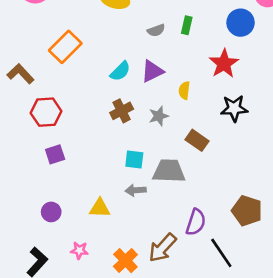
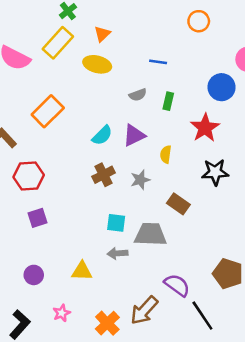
green rectangle: (187, 25) -> (168, 101), moved
purple semicircle: (196, 222) -> (177, 285), turned -72
pink star: (79, 250) -> (62, 313), turned -30

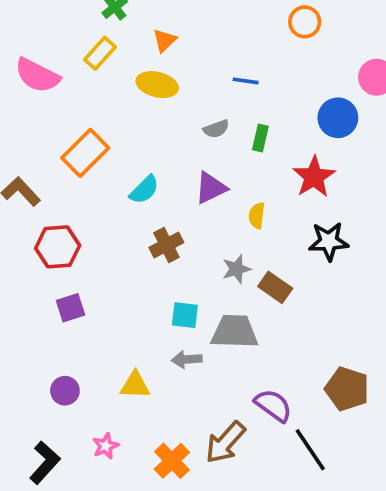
yellow rectangle: (58, 43) -> (100, 53), size x0.7
cyan semicircle: (102, 135) -> (144, 190), moved
gray star: (140, 180) -> (236, 269), moved

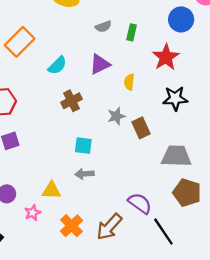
brown rectangle: (275, 287) -> (141, 128), turned 30
gray trapezoid: (235, 332) -> (176, 156), moved
pink star: (106, 446) -> (33, 213), moved
orange cross: (172, 461) -> (71, 226), moved

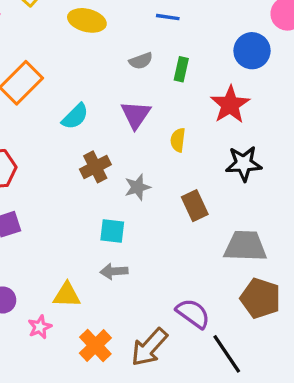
purple triangle: (100, 64) -> (136, 115), turned -30
gray star: (116, 116) -> (137, 187), moved

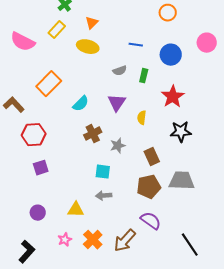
blue circle: (252, 51) -> (171, 55), moved
brown pentagon: (260, 298) -> (149, 187), moved, turned -30
pink star: (40, 327) -> (65, 240), moved
black line: (227, 354) -> (190, 245), moved

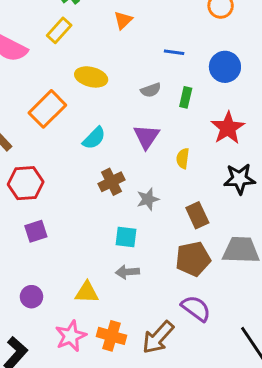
orange triangle: (92, 23) -> (123, 20), moved
yellow ellipse: (88, 47) -> (91, 77), moved
pink star: (65, 240) -> (71, 336), size x1.5
orange cross: (93, 240) -> (111, 336), turned -30

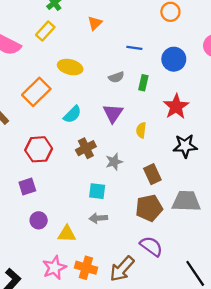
red hexagon: (26, 183) -> (39, 149), moved
purple circle: (31, 297) -> (39, 220), moved

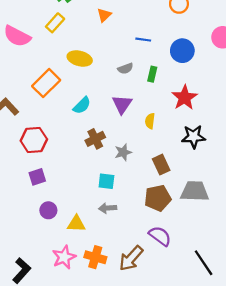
red hexagon: (39, 149) -> (34, 140), moved

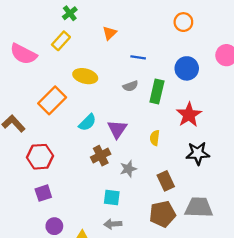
blue line: (143, 40) -> (138, 57), moved
green rectangle: (152, 74) -> (157, 92), size x1.5
purple triangle: (122, 104) -> (117, 129), moved

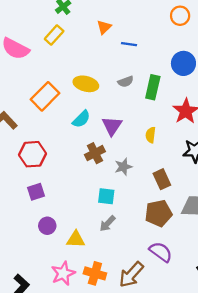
blue line: (138, 57) -> (129, 44), moved
yellow ellipse: (85, 76) -> (86, 84), moved
gray arrow: (113, 224) -> (107, 223), turned -42

